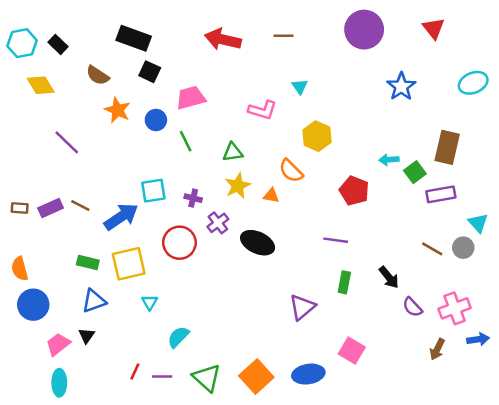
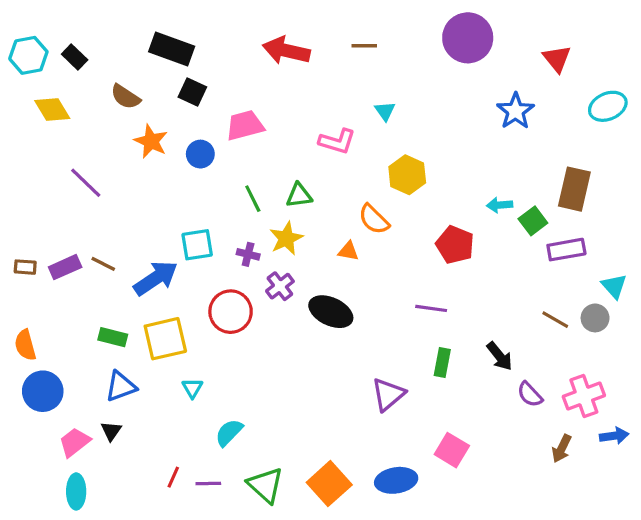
red triangle: (434, 28) -> (557, 59), moved
green line: (186, 141) -> (253, 199), moved
yellow star: (238, 186) -> (286, 238), moved

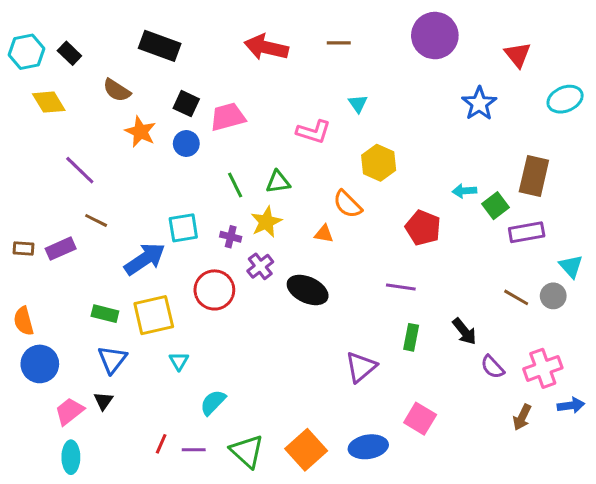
black square: (192, 92) -> (186, 104), moved
brown line: (103, 264) -> (96, 220), moved
blue triangle: (121, 386) -> (112, 360), turned -32

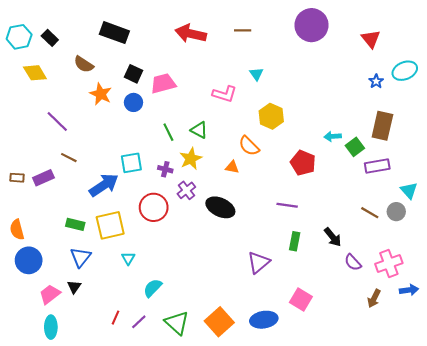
blue star: (479, 104) -> (376, 81), moved, size x0.6
green triangle: (278, 182) -> (199, 130), turned 36
purple line: (194, 450) -> (139, 322), turned -42

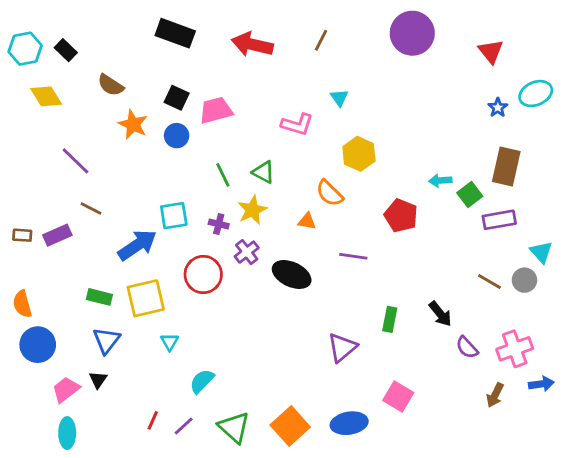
brown line: (243, 30) -> (321, 40), turned -63
black rectangle: (114, 33) -> (175, 33), moved
purple line: (287, 205) -> (353, 256), moved

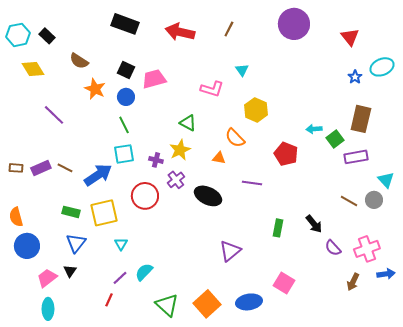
green line: (223, 175) -> (124, 125), moved
brown line: (91, 209) -> (65, 168), moved
purple triangle: (342, 347) -> (230, 251), moved
purple line: (184, 426) -> (120, 278), moved

